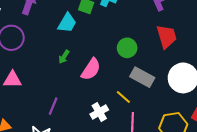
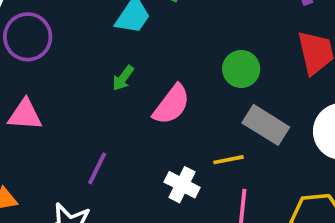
yellow line: (123, 97) -> (229, 160), turned -56
white cross: (99, 112) -> (182, 185), turned -36

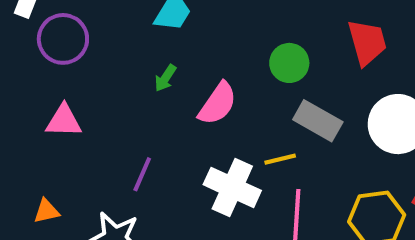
white cross: (182, 185) -> (232, 188), size x1.5

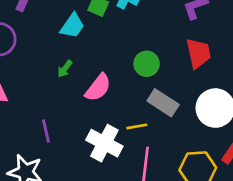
purple line: (142, 174) -> (46, 131), turned -40

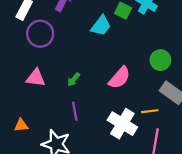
green arrow: (65, 69) -> (74, 80), moved

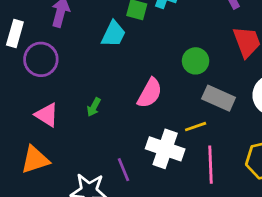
pink triangle: (36, 78) -> (47, 115), turned 36
purple line: (75, 111) -> (124, 170), moved
orange triangle: (21, 125) -> (35, 160), moved, size x1.6

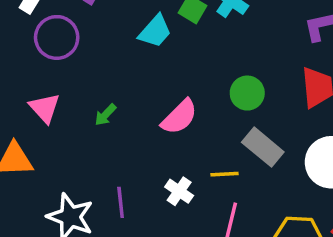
white cross: (165, 149) -> (179, 191), size x0.6

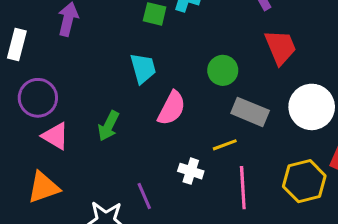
cyan trapezoid: (155, 31) -> (143, 68), moved, turned -40
purple circle: (57, 37) -> (38, 98), moved
green arrow: (105, 115) -> (109, 126), size x1.4

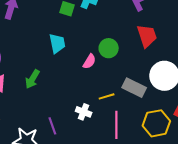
pink semicircle: (172, 108) -> (89, 61), moved, size x0.7
gray rectangle: (250, 112) -> (134, 88), moved

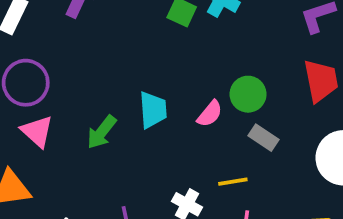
cyan trapezoid: (57, 43) -> (153, 110), moved
gray rectangle: (134, 88) -> (263, 138), moved, size x0.7

